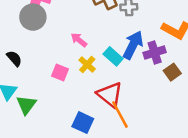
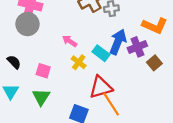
pink square: (60, 73) -> (43, 71), moved
red triangle: (110, 95) -> (101, 87), turned -50
green triangle: (26, 105) -> (41, 97), moved

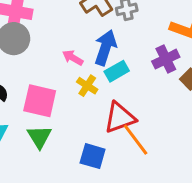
blue arrow: (118, 42) -> (105, 48), moved
cyan rectangle: (101, 53) -> (117, 71), turned -63
pink square: (43, 71) -> (40, 101), size x1.6

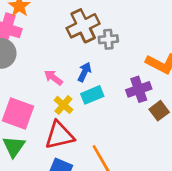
blue arrow: (105, 48) -> (85, 72), size x0.6
red triangle: (120, 118) -> (59, 135), moved

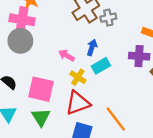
purple cross: (139, 89) -> (139, 56), turned 30

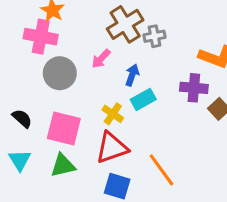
gray circle: (20, 41) -> (60, 73), moved
pink arrow: (67, 55) -> (101, 59), moved, turned -77
green triangle: (41, 117) -> (63, 165), turned 48

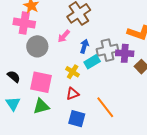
gray cross: (155, 36) -> (108, 50), moved, size x1.5
red triangle: (112, 148) -> (73, 94), size x0.6

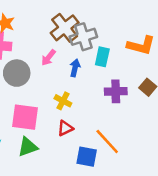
gray cross: (108, 50) -> (83, 37), moved
purple cross: (125, 53) -> (116, 91), moved
cyan rectangle: (92, 62) -> (102, 57), moved, turned -42
blue square: (77, 119) -> (87, 157), moved

